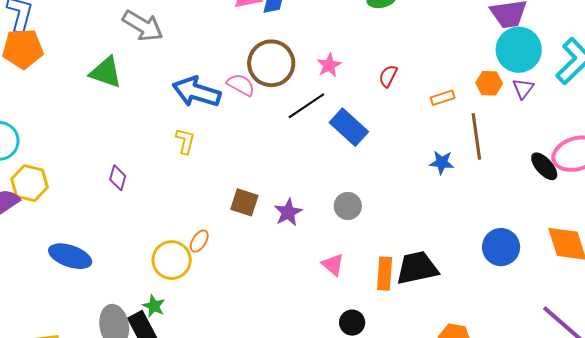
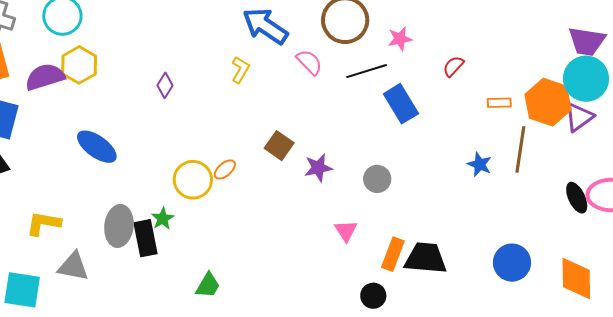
orange hexagon: (489, 83) -> (548, 102), size x1.8
pink semicircle: (241, 85) -> (309, 62), moved
purple triangle: (523, 88) -> (579, 117), size x1.4
black circle: (352, 323) -> (373, 296), moved

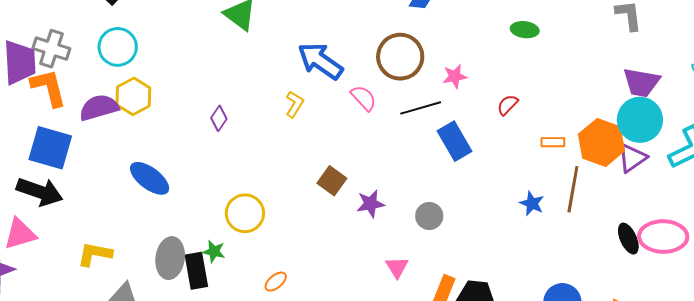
orange ellipse: (225, 170) -> (276, 282), moved
green star: (163, 219) -> (214, 252), turned -30

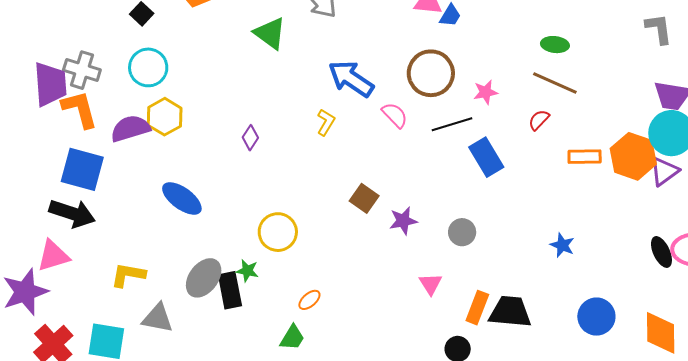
orange rectangle: (553, 142) -> (585, 157), size x1.4
brown line: (573, 189) -> (555, 83), moved, turned -75
blue star: (532, 203) -> (562, 245), moved
gray ellipse: (170, 258) -> (204, 278), turned 30

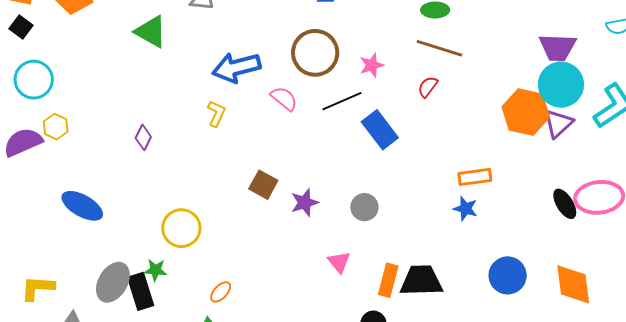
blue arrow: (351, 79) -> (236, 67), turned -42
yellow hexagon: (165, 117) -> (56, 127), size x0.7
orange rectangle: (585, 157) -> (475, 177), moved

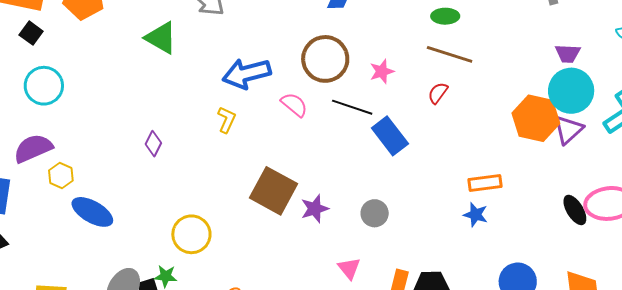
purple trapezoid: (558, 47) -> (568, 54), size x0.7
black line: (342, 101) -> (352, 107), turned 42
yellow hexagon: (56, 127) -> (61, 176), moved
brown square: (263, 185) -> (273, 191), size x1.6

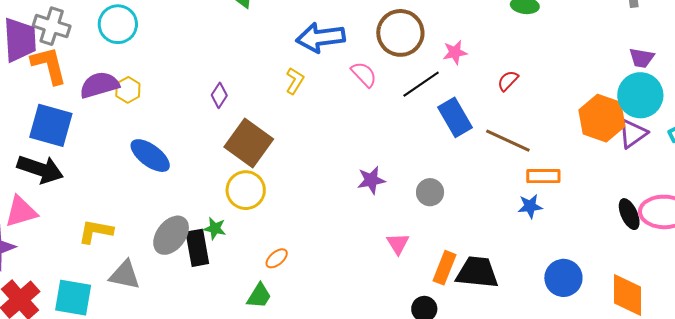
brown line: (450, 54) -> (508, 141), moved
black line: (352, 107) -> (421, 84), turned -60
yellow hexagon: (61, 176) -> (128, 90), moved
brown square: (273, 191) -> (249, 143), moved
blue star: (476, 215) -> (530, 206), turned -30

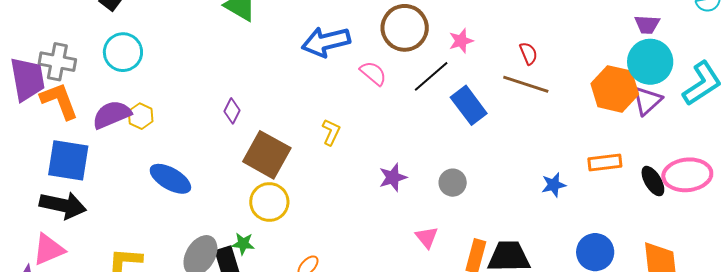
yellow L-shape: (295, 81) -> (331, 132), moved
red semicircle: (508, 81) -> (528, 53), moved, turned 120
brown line: (508, 141) -> (526, 84), moved
orange rectangle: (543, 176) -> (605, 163), moved

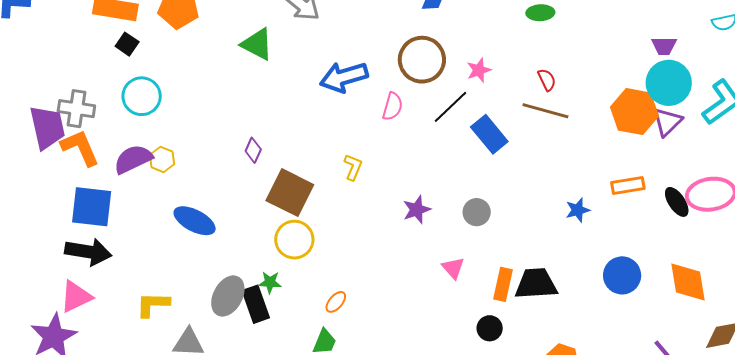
pink semicircle: (373, 73) -> (393, 106), turned 68

